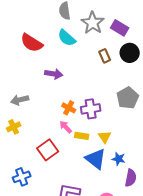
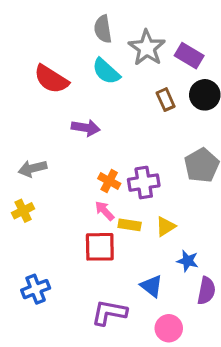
yellow triangle: (105, 137) -> (166, 226), turned 32
red square: (48, 150) -> (100, 247), moved, turned 35
blue triangle: (96, 159) -> (152, 286), moved, size x0.7

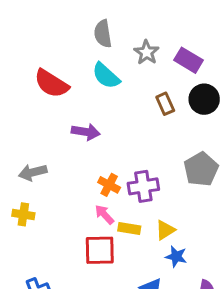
gray star: (147, 48) -> (146, 52), size x0.7
yellow cross: (23, 211) -> (23, 214), turned 35
blue star: (188, 261) -> (176, 257), moved

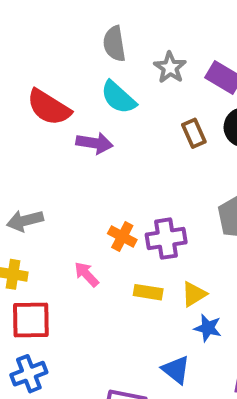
purple arrow: (86, 132) -> (94, 143), moved
pink arrow: (104, 214) -> (87, 274), moved
red square: (100, 250) -> (31, 320), moved

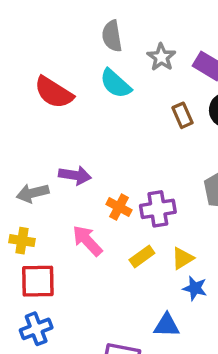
purple arrow: (94, 143) -> (75, 175), moved
pink arrow: (87, 274) -> (87, 241), size x1.4
yellow rectangle: (148, 292) -> (142, 256), turned -45
blue triangle: (176, 370) -> (167, 325), turned -36

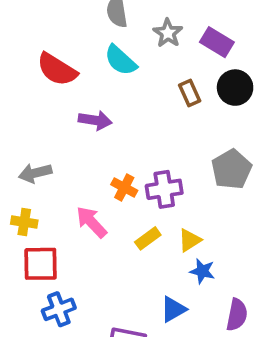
purple arrow: (75, 175) -> (95, 120), moved
blue triangle: (167, 325) -> (173, 309), turned -32
blue cross: (36, 329) -> (59, 309), moved

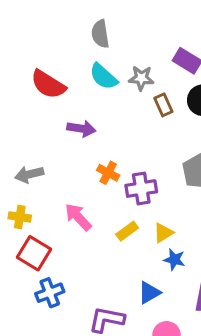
gray star: (168, 33) -> (141, 78), moved, turned -30
orange cross: (124, 188) -> (108, 173), moved
red square: (41, 264) -> (34, 253), turned 32

